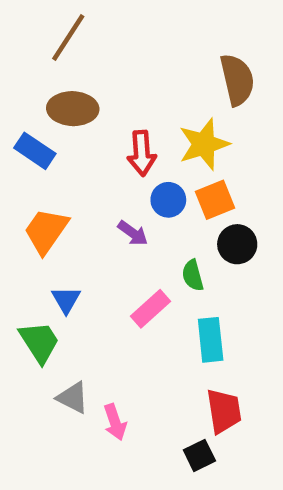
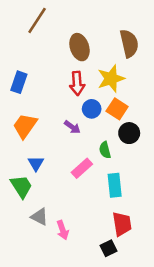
brown ellipse: (73, 109) -> (79, 47), moved, turned 70
blue rectangle: (35, 151) -> (19, 82), turned 75
orange square: (215, 200) -> (117, 109), turned -35

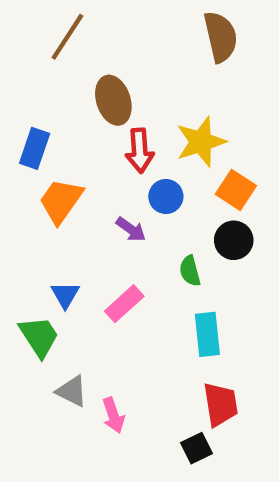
brown semicircle: (129, 43) -> (221, 37), moved
brown ellipse: (79, 47) -> (113, 100), moved
orange square: (117, 109) -> (236, 190), moved
orange trapezoid: (25, 126) -> (61, 201), moved
pink rectangle: (82, 168) -> (124, 304), moved

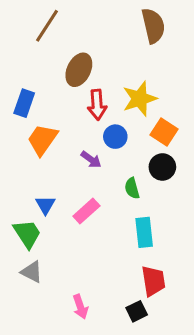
brown ellipse: (113, 100) -> (79, 70), turned 44
gray triangle: (72, 391) -> (32, 272), moved
pink arrow: (113, 415) -> (80, 307), moved

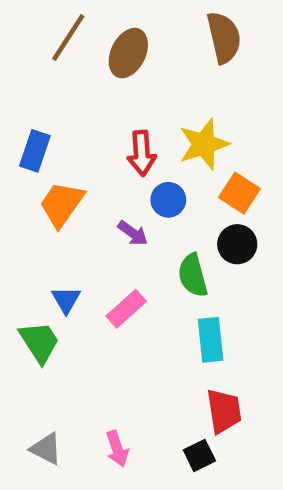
brown ellipse: (79, 70) -> (128, 53), moved
green semicircle: (132, 188) -> (193, 275), size x1.4
gray triangle: (32, 272) -> (46, 449), moved

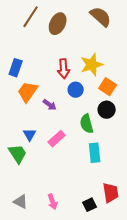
brown semicircle: (224, 37) -> (101, 17), turned -35
purple arrow: (133, 233) -> (50, 105), moved
red trapezoid: (224, 411) -> (111, 193), moved

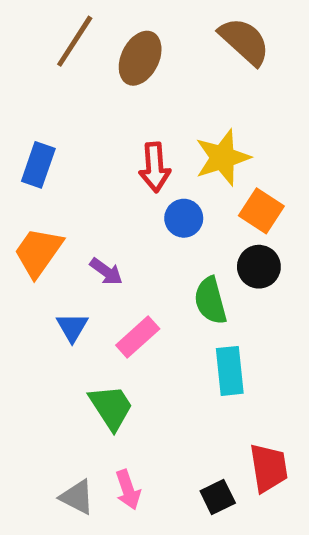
orange trapezoid: (28, 92) -> (38, 252), moved
purple arrow: (50, 105) -> (106, 272), moved
green trapezoid: (18, 154) -> (111, 407), moved
gray triangle: (21, 202) -> (77, 497), moved

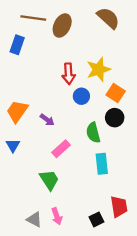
brown line: (75, 41) -> (33, 18), turned 65
blue rectangle: (38, 165) -> (17, 45), moved
blue triangle: (72, 327) -> (13, 145), moved

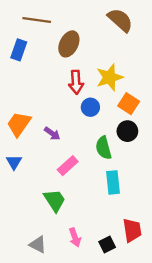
brown ellipse: (62, 25) -> (69, 44), moved
pink arrow: (57, 216) -> (75, 237), moved

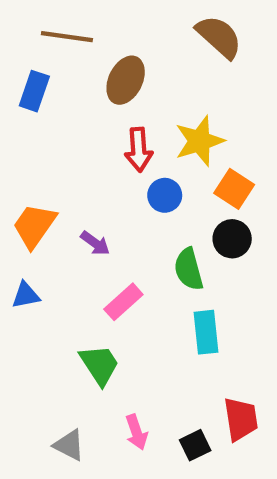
blue triangle: (14, 162) -> (26, 295), turned 49

